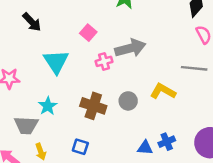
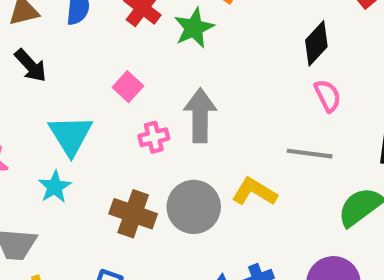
gray arrow: (130, 48) -> (200, 115), turned -76
gray circle: (128, 101) -> (194, 207), size x1.6
cyan star: (48, 106) -> (55, 187), moved

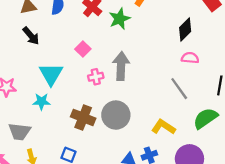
pink semicircle: (328, 96) -> (190, 58), turned -60
gray line: (310, 154) -> (179, 89), turned 45
cyan star: (55, 187) -> (42, 101), turned 30
yellow L-shape: (254, 192) -> (163, 127), moved

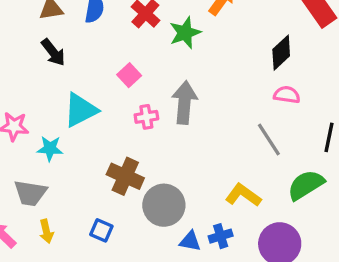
cyan triangle: (51, 74) -> (81, 110), turned 30
cyan star: (42, 101) -> (50, 148), moved
gray circle: (116, 115) -> (164, 205), moved

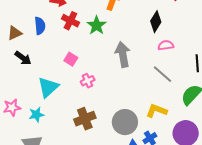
gray arrow: (184, 102) -> (123, 54), moved
brown cross: (125, 176) -> (85, 119), turned -30
gray circle: (164, 205) -> (125, 122), moved

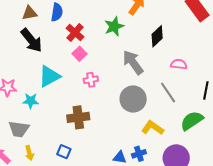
red cross: (70, 21) -> (75, 33), moved
black diamond: (156, 22) -> (157, 36), moved
gray arrow: (123, 54) -> (133, 62), turned -40
black arrow: (23, 58) -> (31, 40), size x1.4
gray circle: (125, 122) -> (133, 99), moved

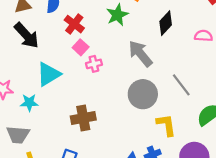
pink semicircle: (179, 64) -> (203, 36), moved
pink cross: (91, 80) -> (94, 64), moved
yellow L-shape: (153, 128) -> (166, 125), turned 50

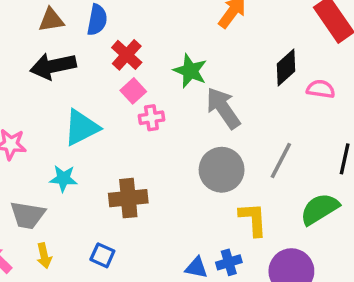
green star: (117, 15) -> (190, 71), moved, turned -30
black diamond: (166, 23) -> (286, 67), moved
black arrow: (27, 35) -> (53, 66), turned 116
gray line: (181, 85) -> (281, 160), turned 60
cyan star: (29, 103) -> (63, 178), moved

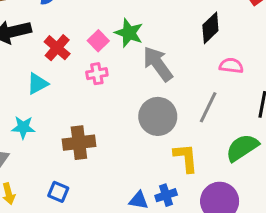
red cross: (127, 55) -> (57, 48), moved
pink semicircle: (321, 89) -> (231, 66), moved
pink square: (133, 91) -> (98, 41), moved
cyan triangle: (81, 128) -> (38, 84), size x0.7

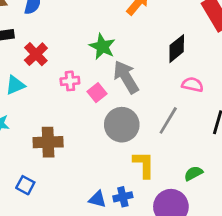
pink square: (98, 41) -> (97, 93), moved
green semicircle: (242, 148) -> (193, 173), moved, size x0.6

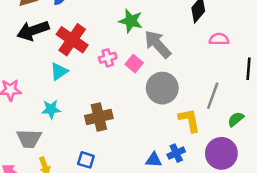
red cross: (36, 54) -> (72, 40), size x1.4
gray line: (168, 120) -> (213, 96), moved

